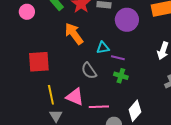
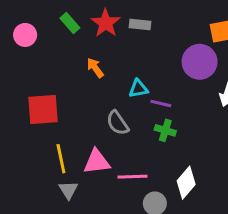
purple circle: (127, 20) -> (200, 62), moved
orange arrow: (74, 34) -> (95, 68), size x0.6
pink triangle: (75, 97) -> (97, 162), turned -30

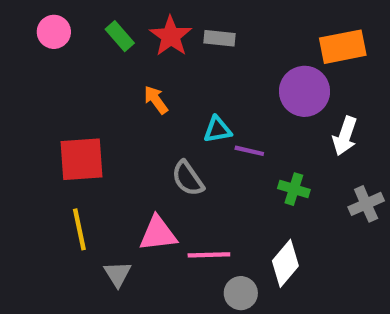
pink circle: (25, 35) -> (54, 32), moved
green cross: (165, 130) -> (294, 189), moved
yellow line: (61, 159) -> (79, 229), moved

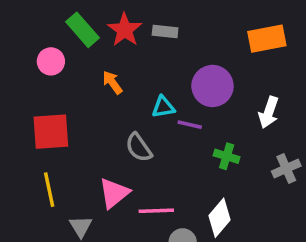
pink circle: (54, 32) -> (51, 61), moved
green rectangle: (120, 36) -> (83, 30), size x1.4
purple circle: (304, 91) -> (212, 86), moved
pink triangle: (158, 234) -> (114, 193), turned -32

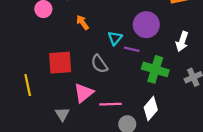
cyan triangle: (163, 107) -> (115, 38), turned -40
red square: (51, 132) -> (60, 63), moved
green cross: (227, 156) -> (155, 69), size x1.6
yellow line: (49, 190) -> (28, 85), moved

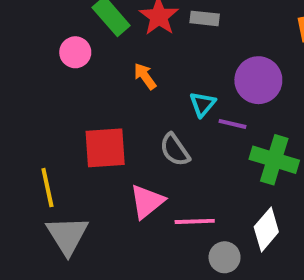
gray triangle: (62, 114) -> (67, 235), moved, size x1.6

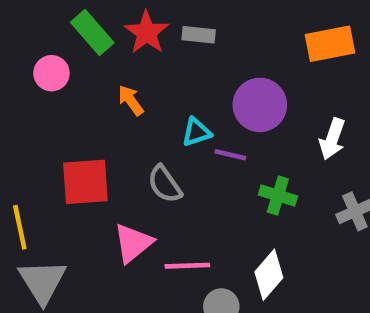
cyan triangle: (203, 104) -> (196, 132), turned 32
green cross: (274, 160) -> (278, 195), size x0.7

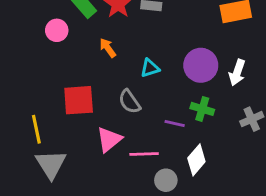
purple circle: (260, 105) -> (201, 65), moved
purple line: (230, 155) -> (175, 123), moved

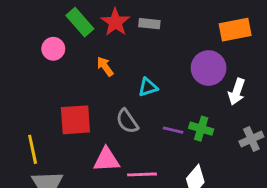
purple circle: (201, 65) -> (209, 68), moved
purple line: (175, 123) -> (173, 130), moved
pink triangle: (109, 139) -> (106, 160), turned 36

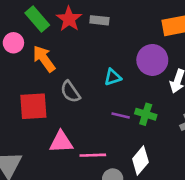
orange arrow: (105, 67) -> (44, 59), moved, size x1.5
cyan triangle: (148, 87) -> (113, 77), moved
gray semicircle: (127, 121) -> (70, 92), moved

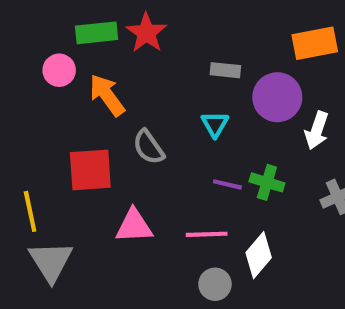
green rectangle: (37, 19) -> (97, 33), turned -55
gray rectangle: (99, 20) -> (225, 70), moved
cyan triangle: (113, 77) -> (215, 124), turned -42
pink line: (93, 155) -> (207, 234), moved

